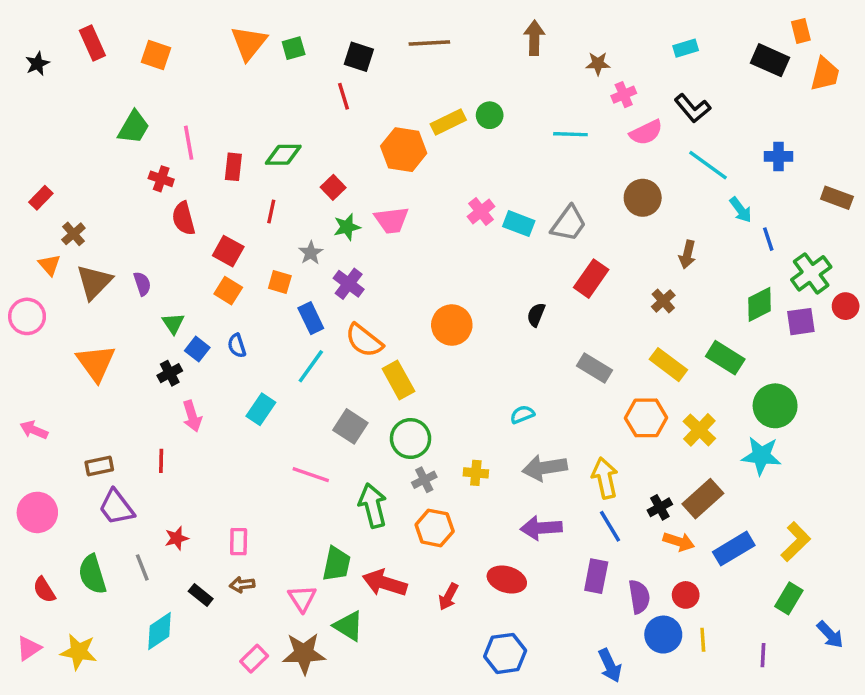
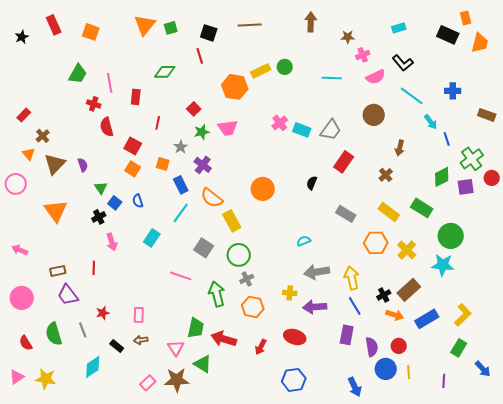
green diamond: (283, 155) -> (165, 72), moved
yellow cross: (476, 473) -> (290, 293), moved

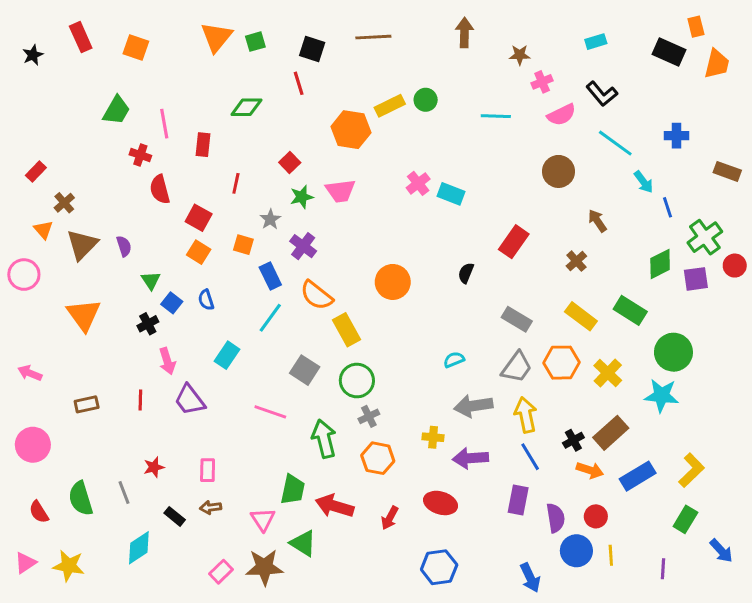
gray trapezoid: (331, 130) -> (517, 367), moved
brown arrow: (400, 148) -> (597, 221), turned 133
purple trapezoid: (68, 295) -> (190, 400), moved

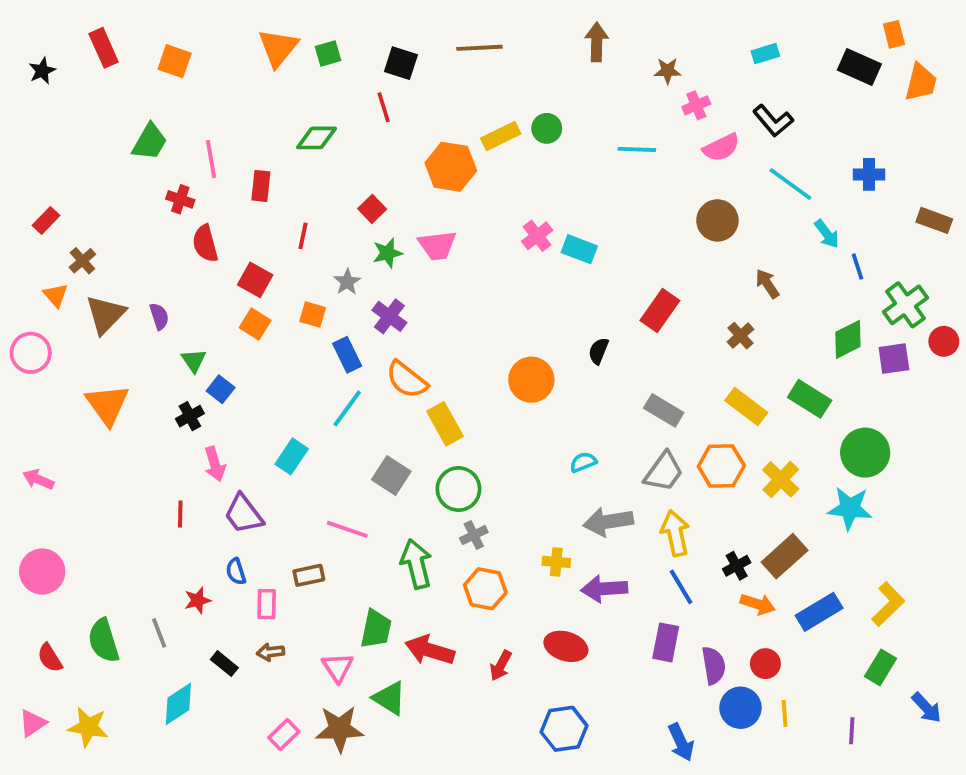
orange circle: (393, 282) -> (531, 380), moved
blue semicircle: (206, 300) -> (236, 572), moved
brown rectangle: (87, 404) -> (309, 575), moved

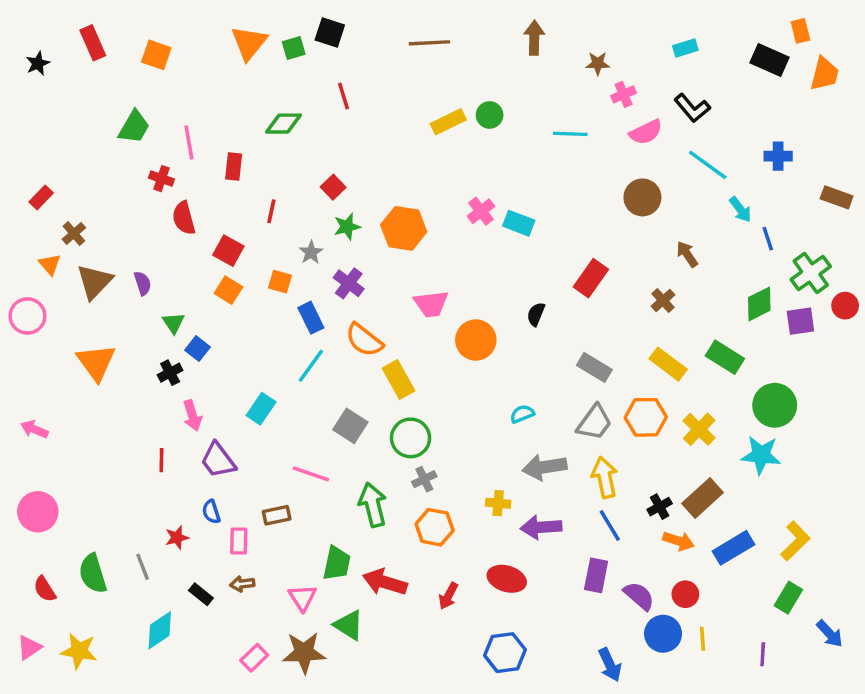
black square: (401, 63) -> (330, 33), moved
orange hexagon: (451, 167) -> (404, 228), moved
pink trapezoid: (437, 245) -> (431, 304), moved
purple semicircle: (714, 666) -> (639, 596), turned -40

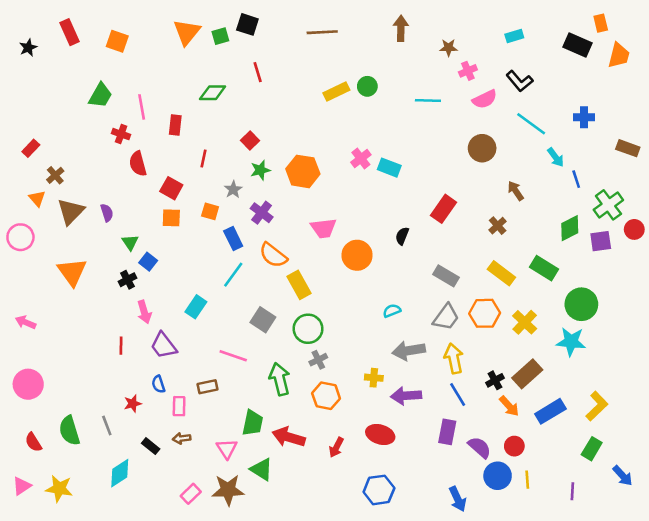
orange square: (228, 290) -> (171, 218), turned -30
orange arrow: (678, 541) -> (509, 406), turned 30

